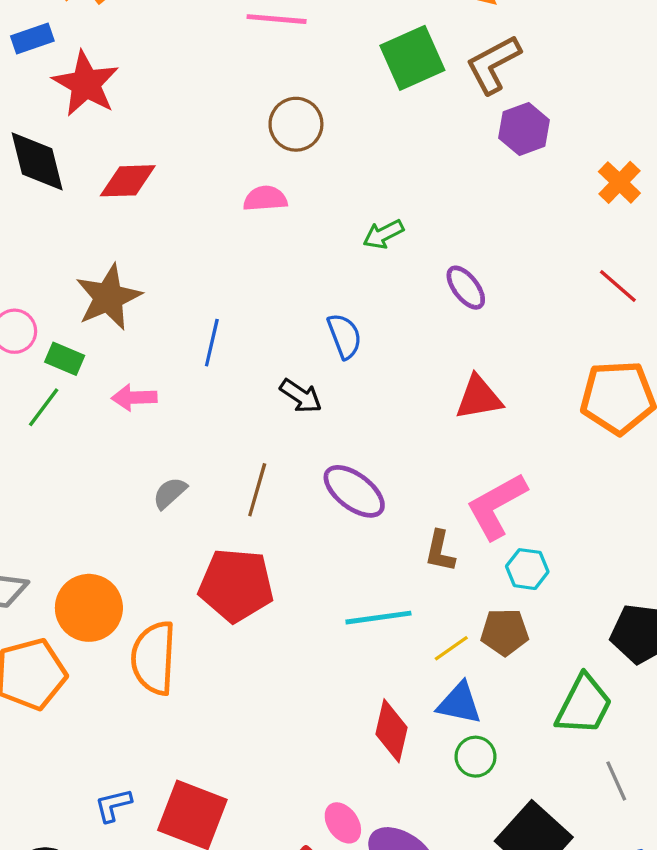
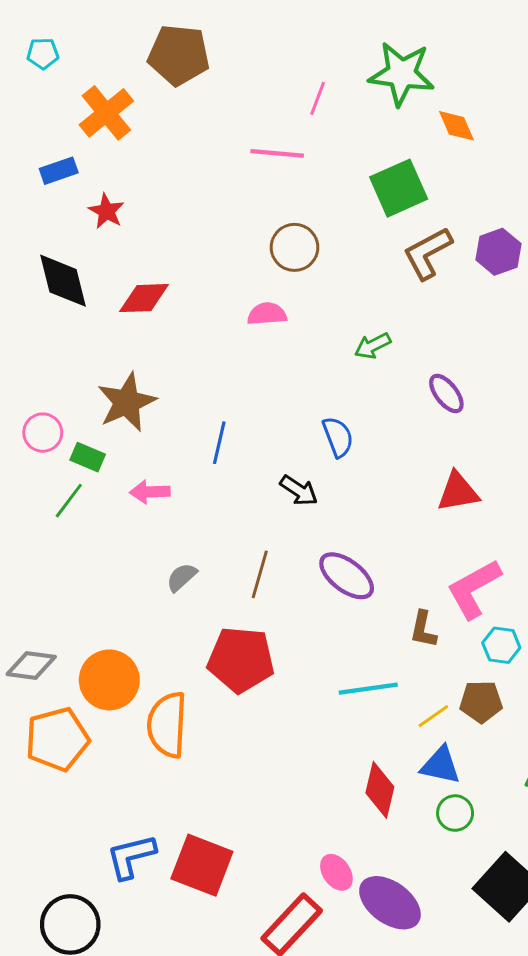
brown L-shape: (493, 64) -> (428, 253), moved
red star: (86, 84) -> (106, 211), size x0.6
blue L-shape: (113, 805) -> (131, 856), size x1.5

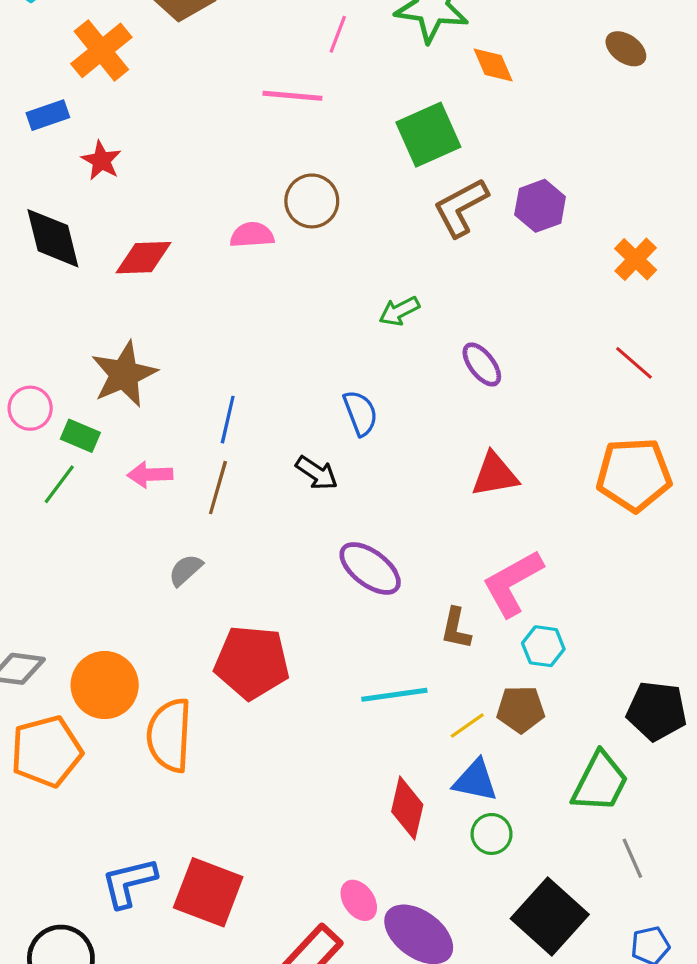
pink semicircle: (267, 314) -> (252, 235), moved
brown line: (260, 574) -> (218, 488), moved

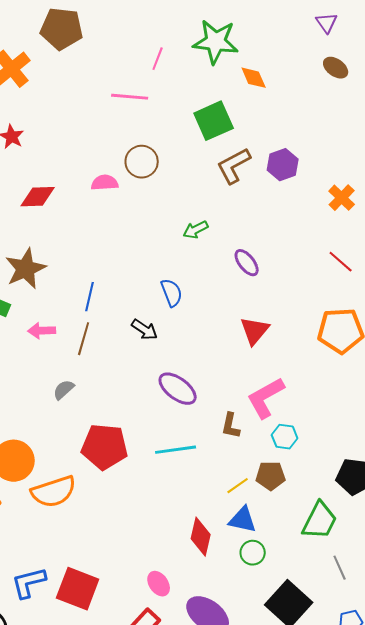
red triangle: (495, 475) -> (255, 331), turned -40
cyan line: (394, 695) -> (176, 450), moved
orange semicircle: (169, 735) -> (54, 492), turned -111
pink ellipse: (359, 900) -> (159, 584), moved

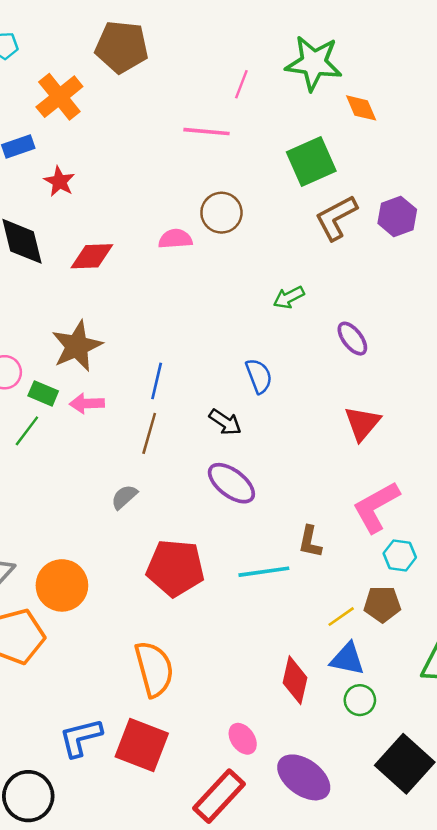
pink arrow: (42, 331) -> (87, 403), moved
purple ellipse: (178, 389) -> (231, 483), moved
brown L-shape: (231, 426) -> (310, 542), moved
orange semicircle: (54, 492) -> (154, 669), moved, turned -87

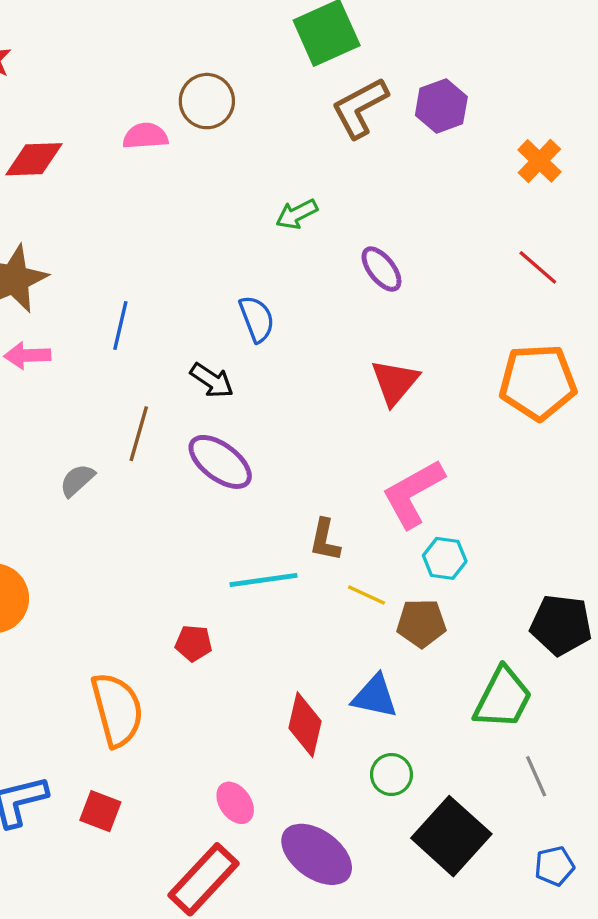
brown line: (149, 433) -> (139, 434), moved
red pentagon: (175, 568) -> (194, 643), moved, size x0.5
yellow line: (341, 617) -> (367, 595), moved, turned 60
green circle: (360, 700) -> (391, 775), moved
red square: (142, 745) -> (100, 811), size x0.6

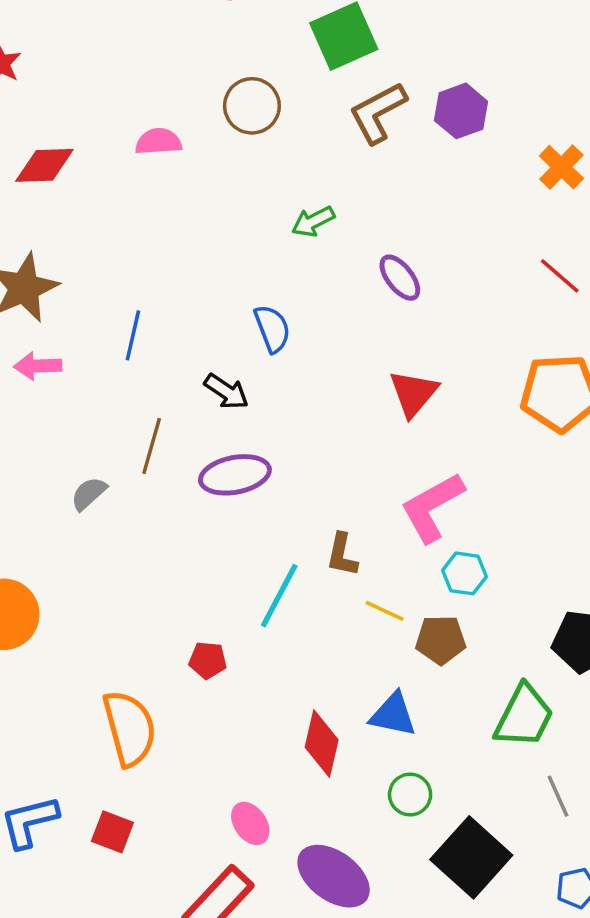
brown circle: (207, 101) -> (252, 106), moved
purple ellipse: (220, 462) -> (235, 475), turned -48
cyan line: (263, 580) -> (279, 596), turned -54

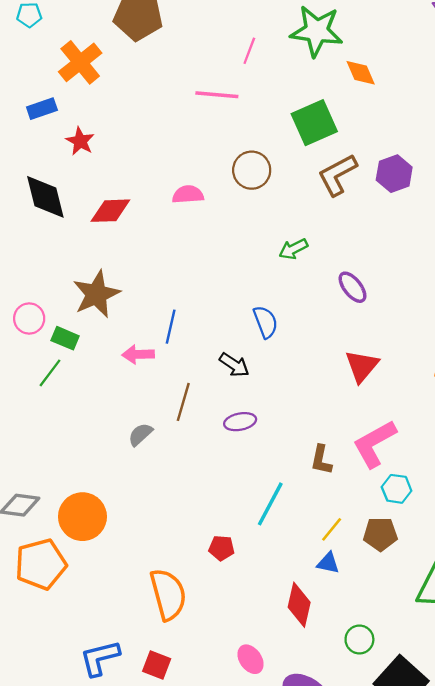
pink arrow: (38, 366) -> (138, 354), moved
purple ellipse: (235, 475) -> (240, 422), size x0.7
brown L-shape: (342, 555) -> (321, 460), moved
yellow line: (385, 611) -> (332, 529), moved, turned -76
blue triangle: (393, 715) -> (328, 563), moved, size x0.7

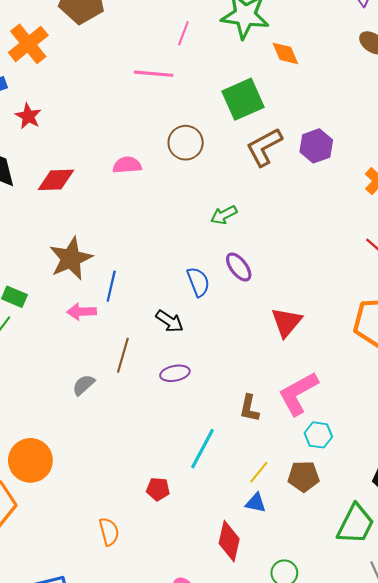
purple ellipse: (352, 287) -> (239, 267), moved
brown star: (96, 294) -> (71, 259), moved
orange semicircle: (168, 594) -> (109, 532), size x0.6

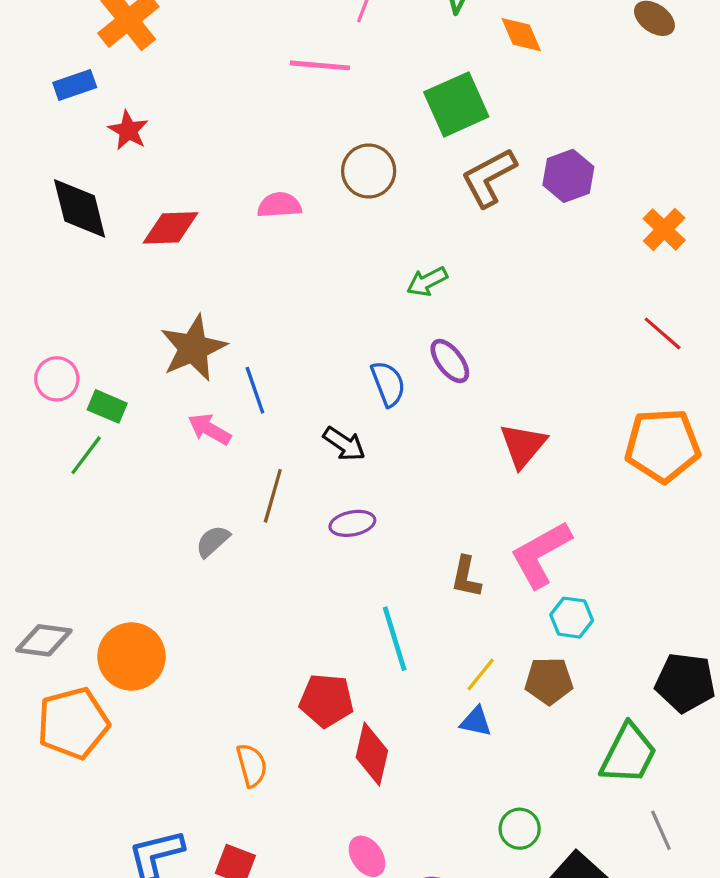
blue line: (111, 286) -> (255, 390), turned -32
pink arrow: (81, 312) -> (209, 429), turned 32
cyan line: (203, 449) -> (395, 639), turned -45
red pentagon: (158, 489) -> (326, 700), size x1.5
red diamond: (229, 541) -> (372, 754), moved

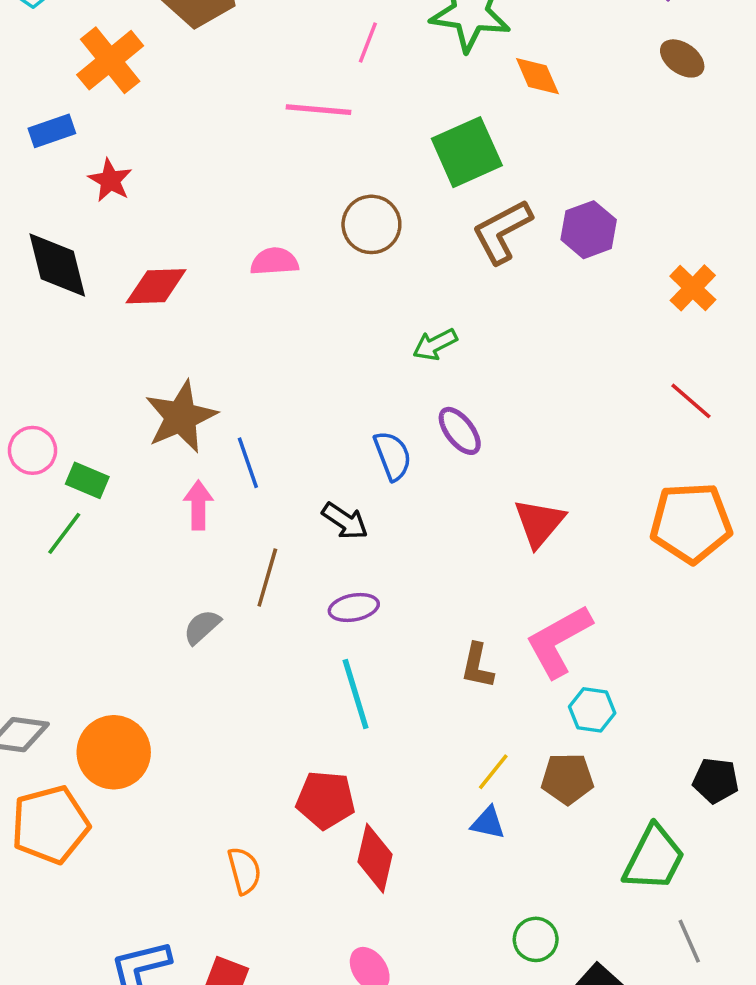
pink arrow: (209, 429) -> (198, 505), turned 60
cyan line: (395, 639) -> (356, 694), moved
black pentagon: (685, 683) -> (716, 781), size x0.7

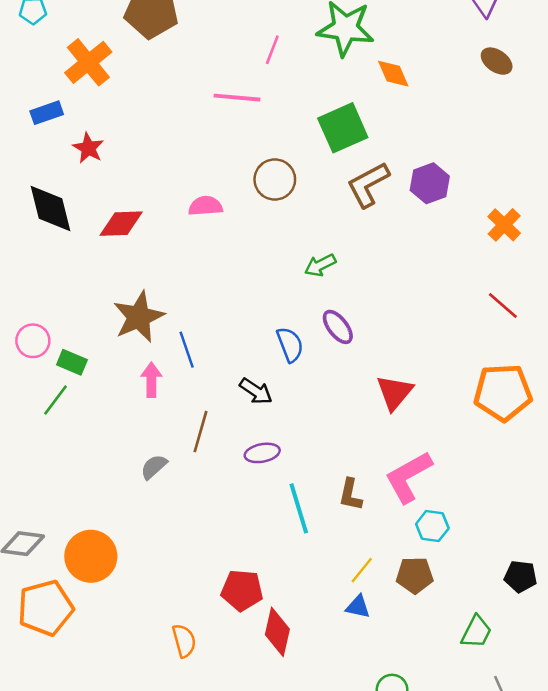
cyan line: (356, 694) -> (299, 508), moved
green trapezoid: (654, 858) -> (476, 632), size x0.7

